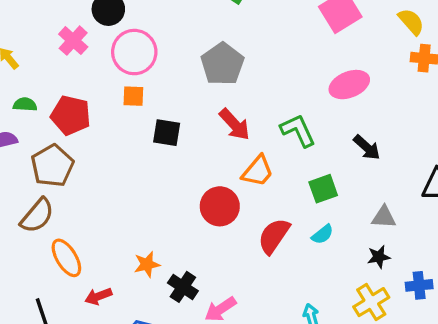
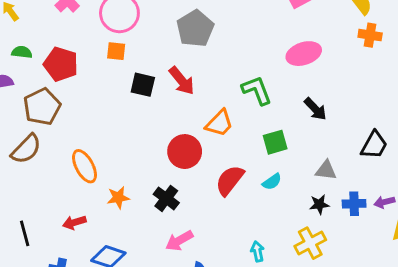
red arrow: (234, 124) -> (182, 81), moved
orange ellipse: (66, 258) -> (84, 166), moved
blue cross: (419, 285) -> (354, 204), moved
black cross: (183, 287) -> (166, 198), moved

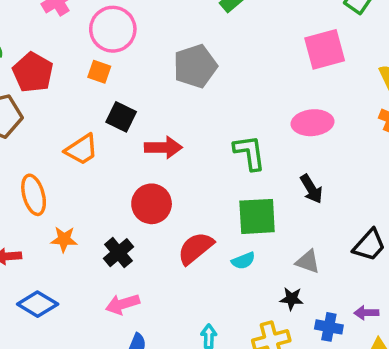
red arrow: (182, 81) -> (163, 147), moved, turned -64
orange trapezoid: (219, 123) -> (81, 150), moved
green square: (275, 142) -> (257, 216), size x1.4
blue cross: (354, 204) -> (329, 327), moved

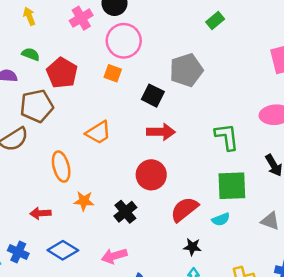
black square: (121, 117) -> (153, 96), moved
black star: (292, 299) -> (192, 247), moved
pink arrow: (123, 304) -> (114, 256), moved

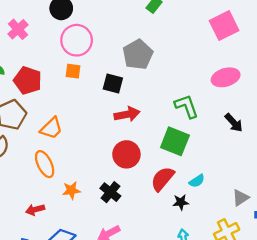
pink cross: (81, 18) -> (18, 29), moved
orange trapezoid: (98, 132) -> (51, 128), moved
green square: (232, 186) -> (175, 141), moved, turned 36
gray triangle: (270, 221) -> (241, 198), moved, turned -42
black star: (192, 247) -> (181, 202), moved

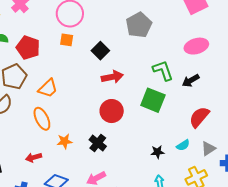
gray pentagon: (138, 54) -> (139, 25), moved
black square: (113, 83) -> (100, 51), turned 30
black arrow: (234, 123) -> (191, 81), moved, turned 102
red semicircle: (162, 179) -> (199, 117), moved
cyan semicircle: (197, 181) -> (183, 145), moved

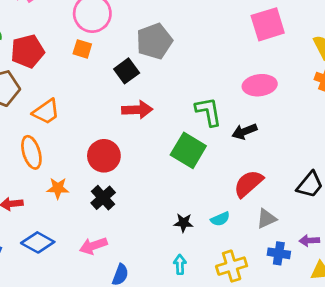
gray pentagon: (139, 25) -> (154, 41), moved
red pentagon: (28, 48) -> (28, 51), turned 30
red circle: (112, 111) -> (104, 156), moved
gray triangle: (208, 149) -> (266, 219), moved

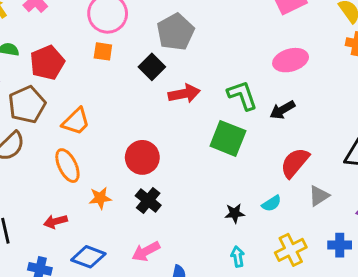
red arrow: (137, 110) -> (184, 94), moved
blue cross: (279, 253) -> (340, 245), moved

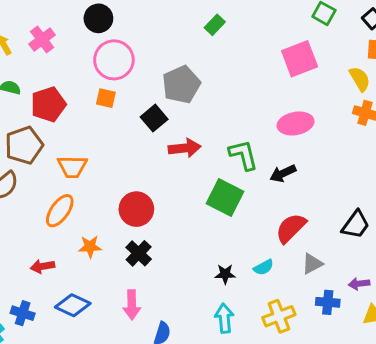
orange trapezoid: (76, 121) -> (72, 167), turned 40
orange ellipse: (67, 166) -> (60, 211), turned 56
blue cross: (340, 245) -> (328, 302), moved
pink arrow: (146, 251) -> (132, 305), turned -68
cyan arrow: (238, 257) -> (224, 318), size x1.4

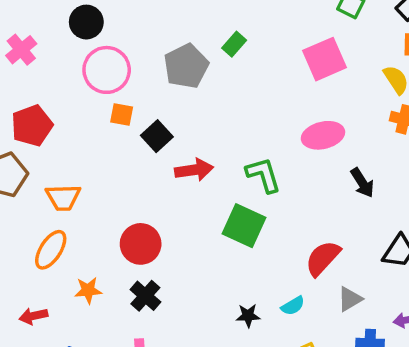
green rectangle: (215, 25) -> (234, 44), moved
gray pentagon: (181, 85) -> (186, 66), moved
orange square: (106, 98) -> (122, 115), moved
black arrow: (283, 173) -> (362, 183), moved, turned -95

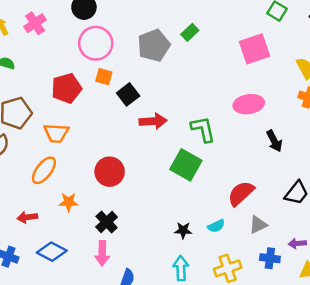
red pentagon: (32, 126) -> (67, 88), moved
black cross: (145, 296) -> (107, 222), moved

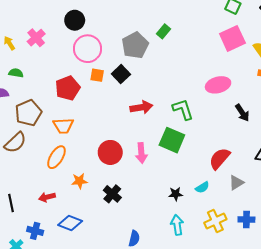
pink square: (255, 49) -> (232, 38), moved
black square: (128, 94) -> (121, 74), moved
pink arrow: (102, 253) -> (141, 153), moved
blue cross: (270, 258) -> (246, 220), moved

